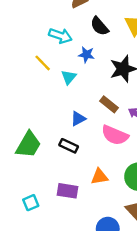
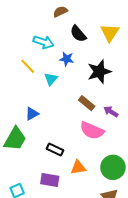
blue triangle: (78, 119) -> (32, 114), moved
black rectangle: (69, 146) -> (55, 149), moved

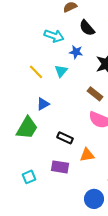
yellow line: (28, 66) -> (36, 72), moved

